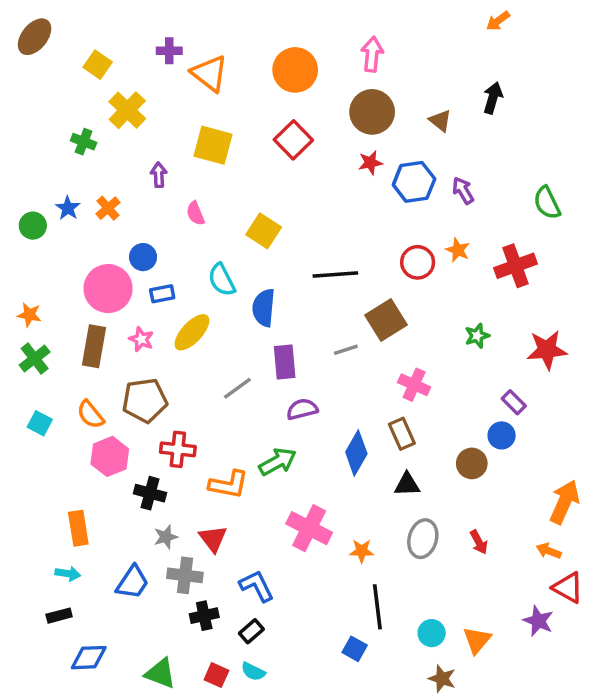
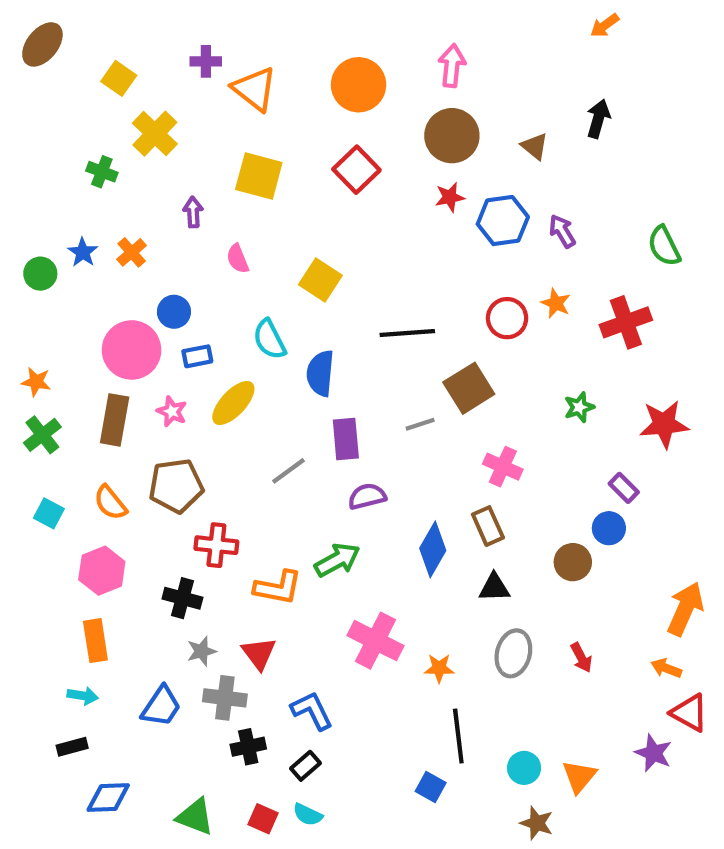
pink hexagon: (110, 456) -> (102, 571), moved

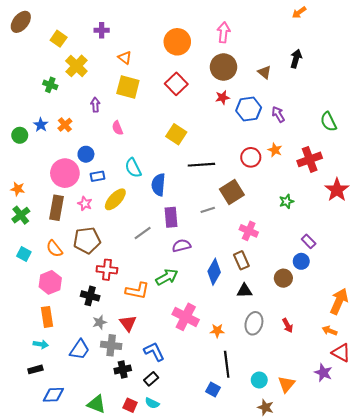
orange triangle: (255, 89) -> (125, 58), moved, size x0.6
yellow square: (320, 280) -> (176, 134), moved
red star: (664, 424) -> (337, 190), moved, turned -30

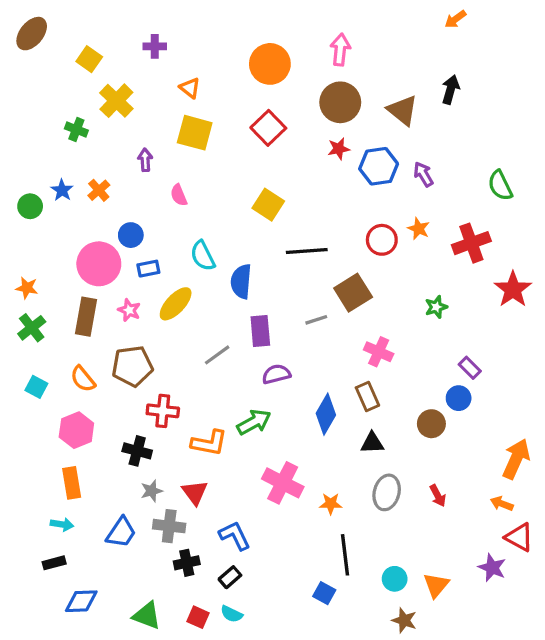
brown triangle: (264, 72) -> (403, 110), size x1.5

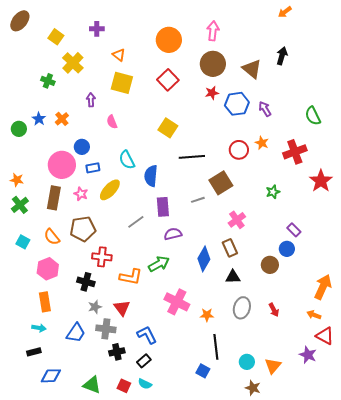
pink cross: (379, 352) -> (237, 220), turned 30

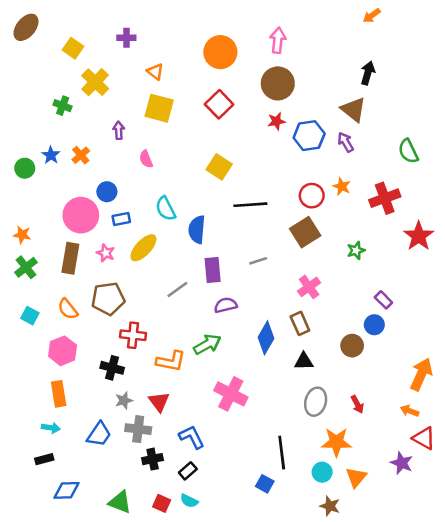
brown triangle: (252, 69) -> (353, 110), moved
brown square: (221, 183) -> (305, 232), moved
orange star: (207, 315) -> (336, 442), moved, size x1.6

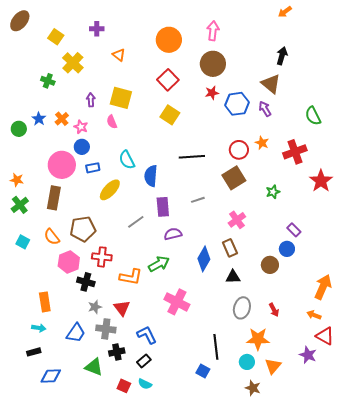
yellow square: (159, 108) -> (121, 98), moved
yellow square: (219, 167) -> (170, 115), moved
pink star: (106, 253) -> (81, 127), moved
pink hexagon: (63, 351) -> (69, 262), moved
green triangle: (120, 502) -> (94, 367), moved

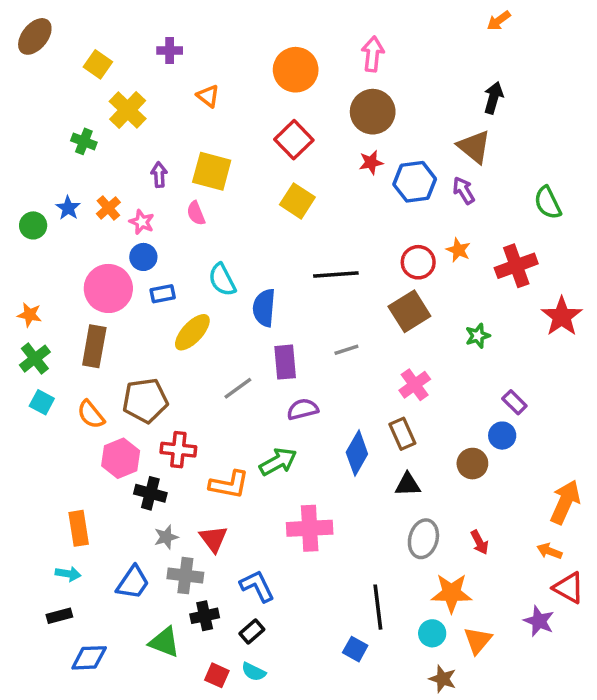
cyan square: (23, 242) -> (42, 402), moved
pink cross: (177, 302) -> (310, 528), turned -30

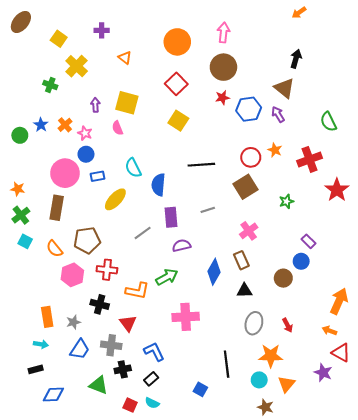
black cross: (150, 493) -> (100, 304), moved
gray star: (166, 537) -> (73, 322), moved
blue square: (355, 649) -> (200, 389), moved

